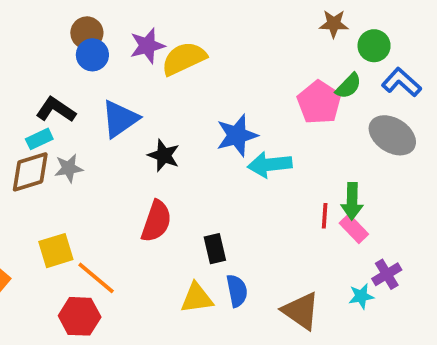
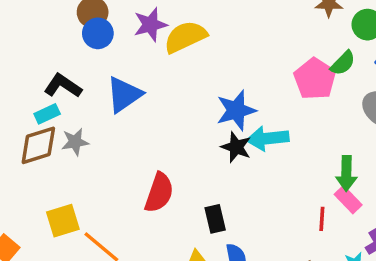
black star: (164, 155) -> (236, 147), moved
red line: (325, 216) -> (322, 219), moved

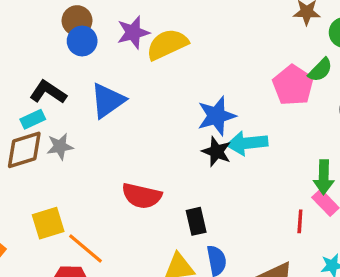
red semicircle: (159, 193) -> (142, 196), turned 84

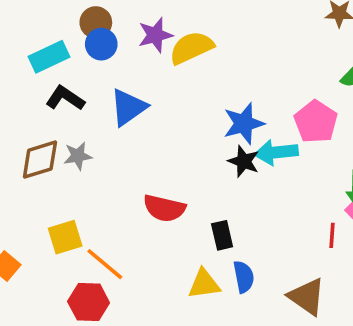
pink pentagon: (293, 85) -> (316, 122), moved
cyan rectangle: (33, 119) -> (49, 57), moved, size x1.5

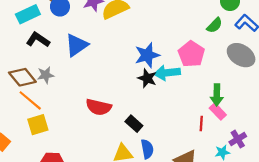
brown diamond: (40, 160) -> (22, 77), turned 68
black rectangle: (222, 235) -> (134, 124), turned -35
orange line: (105, 264) -> (30, 100), moved

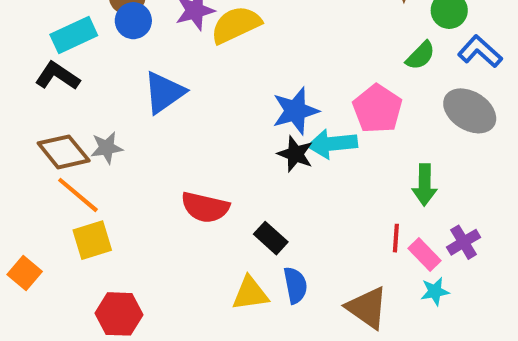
black L-shape: (38, 40) -> (57, 76), moved
pink rectangle: (218, 111) -> (425, 254), moved
purple cross: (238, 139) -> (464, 242), moved

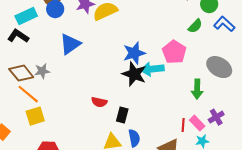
gray ellipse: (470, 111) -> (219, 67), moved
black star: (295, 154) -> (134, 74), size x1.4
red semicircle: (205, 207) -> (99, 102), moved, size x0.7
black rectangle: (271, 238) -> (122, 115), turned 63
red line: (396, 238) -> (183, 125), moved

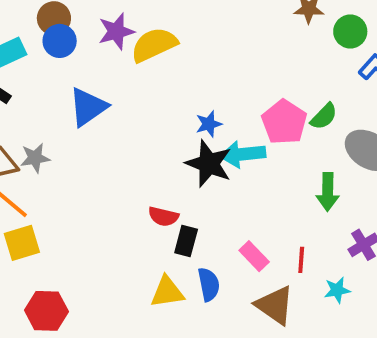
green semicircle: (195, 26) -> (324, 116), moved
blue star: (134, 53) -> (209, 124), size x0.6
red semicircle: (99, 102) -> (163, 216), moved
pink rectangle: (197, 123) -> (254, 256), moved

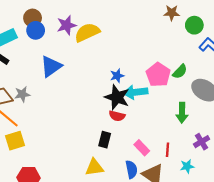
red semicircle: (163, 216) -> (117, 116), moved
blue semicircle: (209, 284) -> (131, 169), moved

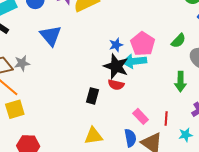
blue triangle: (51, 66) -> (51, 36), turned -35
pink pentagon: (158, 75) -> (143, 44), moved
black rectangle: (105, 140) -> (93, 96), moved

